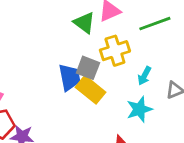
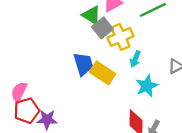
gray square: (88, 68) -> (102, 28), moved, turned 36
cyan arrow: (144, 76) -> (135, 59), moved

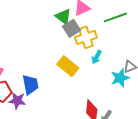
blue trapezoid: (83, 64) -> (30, 85), moved
cyan star: (147, 86) -> (120, 78), moved

